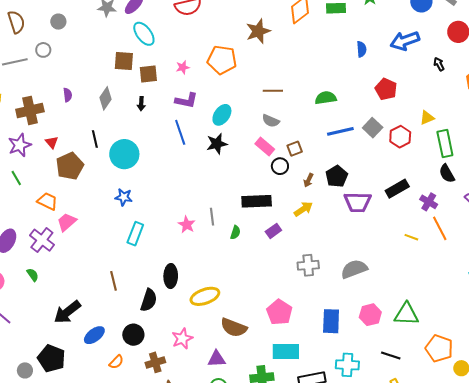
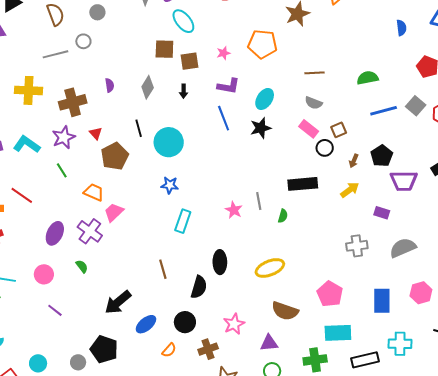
purple rectangle: (273, 231) -> (382, 213), moved, turned 56
yellow ellipse: (205, 296) -> (270, 268), moved

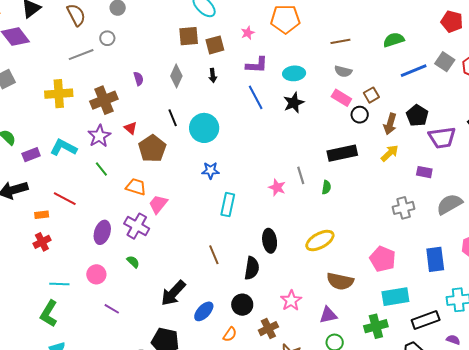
cyan ellipse: (265, 99) -> (294, 73), turned 60
brown arrow: (354, 161) -> (390, 124), size x1.5

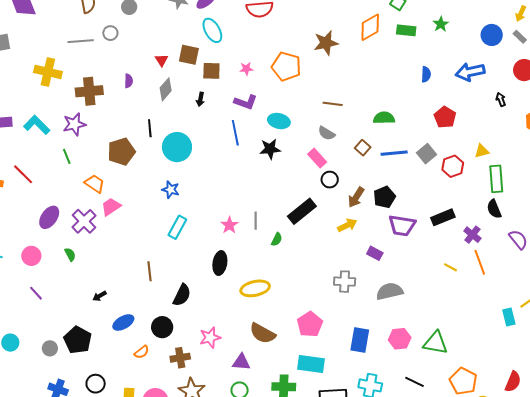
brown square: (371, 95) -> (363, 148), moved, turned -35
red triangle: (131, 128) -> (162, 60), moved
black rectangle: (342, 153) -> (302, 211), turned -44
black ellipse: (270, 241) -> (220, 263), moved
black arrow: (173, 293) -> (100, 296), size x0.5

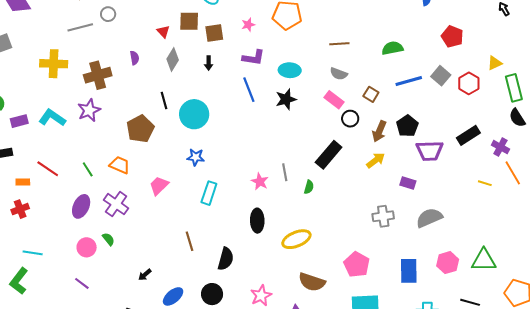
brown square: (363, 148) -> (371, 94), moved
green line: (67, 156) -> (88, 169), moved
pink trapezoid: (111, 207) -> (159, 186), moved
pink circle: (31, 256) -> (87, 247), moved

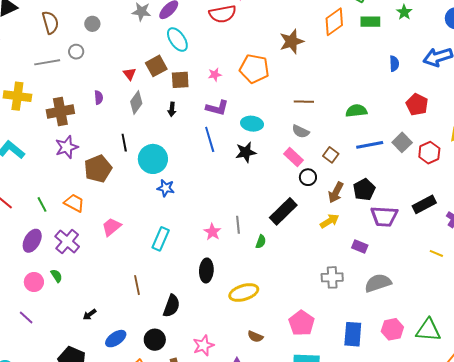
brown square: (189, 21) -> (156, 66), turned -35
purple star: (89, 110) -> (67, 147), moved
blue star: (196, 157) -> (166, 188), moved
brown semicircle: (312, 282) -> (255, 337), size x0.6

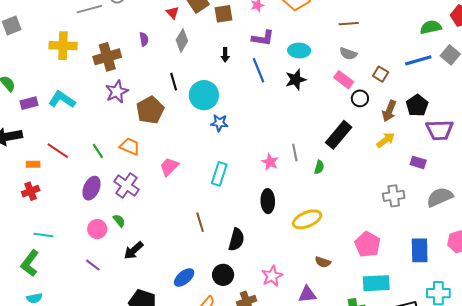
black arrow: (172, 109) -> (225, 55), moved
green semicircle: (356, 111) -> (431, 27), moved
black arrow: (90, 314) -> (134, 250), moved, size x1.5

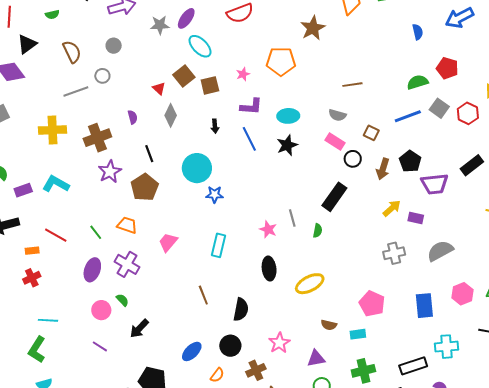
brown line: (349, 24) -> (352, 85), moved
black line: (174, 82) -> (149, 154), moved
yellow arrow: (386, 140) -> (392, 208), moved
cyan rectangle: (376, 283) -> (358, 334), moved, size x0.6

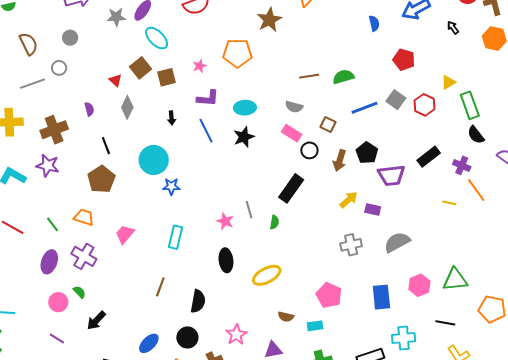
green semicircle: (418, 82) -> (343, 77), moved
purple star: (110, 172) -> (48, 166), moved, turned -30
brown line: (203, 295) -> (160, 287), turned 42

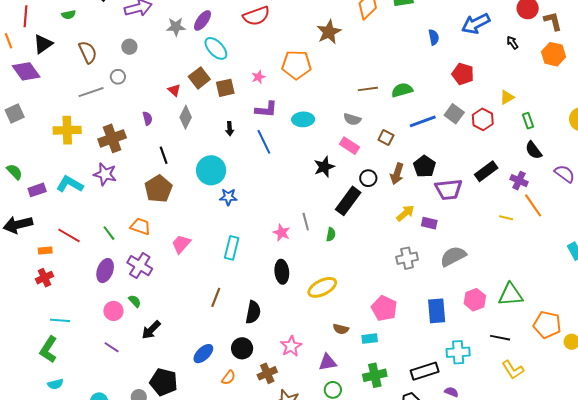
green rectangle: (470, 105) -> (528, 121), size x0.6
black star: (244, 137) -> (324, 167), moved
black circle: (309, 150) -> (368, 178), moved

